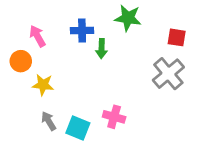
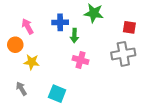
gray cross: (168, 74) -> (123, 54), turned 30
pink cross: (114, 117) -> (80, 60), moved
gray arrow: (49, 121) -> (21, 89), moved

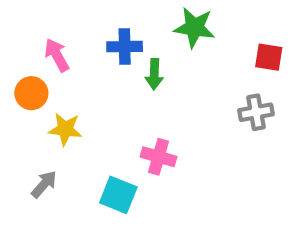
gray cross: (123, 54) -> (256, 112), size x0.7
pink cross: (80, 60) -> (159, 157), moved
gray arrow: (21, 89) -> (44, 184), turned 72

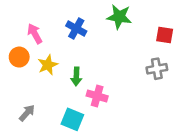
blue cross: (125, 47) -> (76, 28), turned 30
green arrow: (154, 74) -> (76, 77), moved
yellow star: (65, 129) -> (48, 65), moved, turned -30

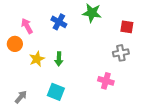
yellow star: (48, 65) -> (37, 59), moved
pink cross: (97, 96) -> (106, 81), moved
gray arrow: (27, 113) -> (21, 97), moved

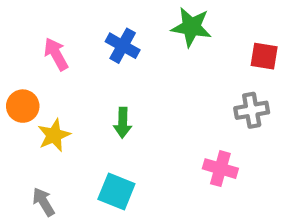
orange circle: (15, 44) -> (23, 106), moved
yellow star: (37, 59) -> (54, 135), moved
gray arrow: (21, 97) -> (44, 202), turned -72

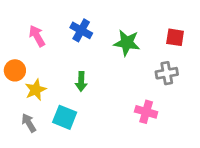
green star: (191, 27) -> (127, 43), moved
cyan square: (116, 191) -> (65, 117), moved
gray arrow: (44, 202) -> (29, 123), moved

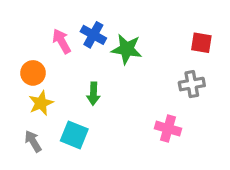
pink arrow: (37, 36) -> (62, 41), moved
green star: (127, 43) -> (127, 49), moved
orange circle: (15, 70) -> (33, 73), moved

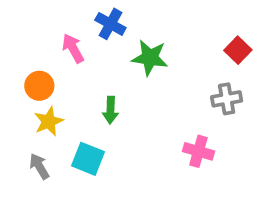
blue cross: (93, 35) -> (110, 24), moved
red square: (201, 43) -> (238, 50), turned 35

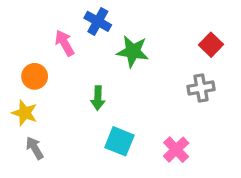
yellow star: (49, 121) -> (25, 113), moved, turned -30
pink cross: (198, 151) -> (176, 150), moved, turned 30
cyan square: (88, 159) -> (119, 141), moved

